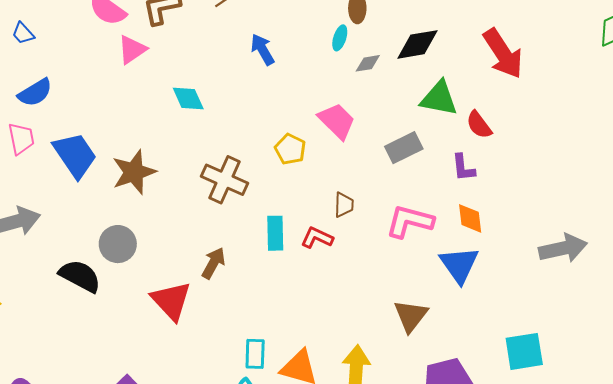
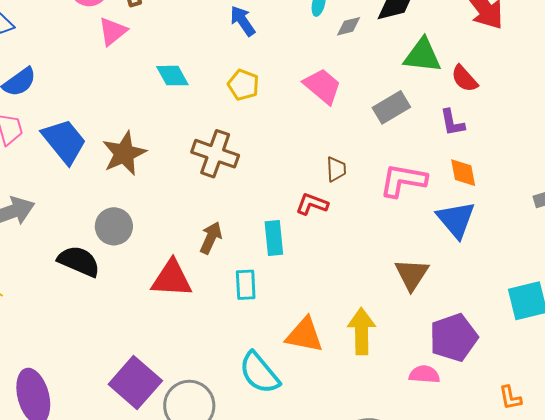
yellow pentagon: (290, 149) -> (243, 85), moved
cyan rectangle: (275, 233) -> (274, 238), moved
red triangle: (171, 301) -> (172, 279), turned -39
cyan rectangle: (255, 354) -> (246, 285), moved

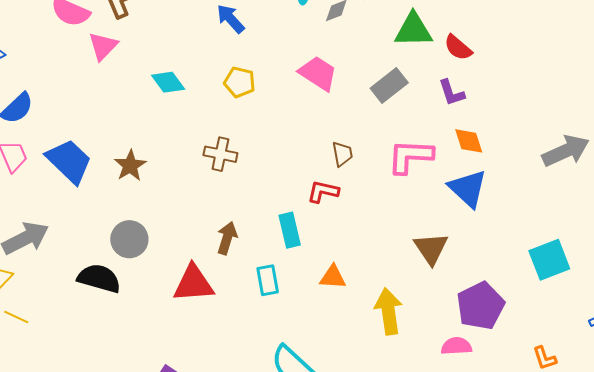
brown star: (124, 153) -> (130, 166), size x0.7
brown cross: (215, 154) -> (220, 154), size x0.7
orange triangle: (305, 335) -> (333, 277), moved, size x0.7

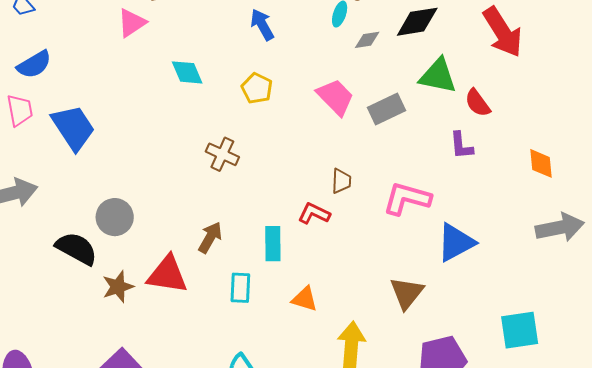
gray rectangle: (389, 85) -> (387, 109), moved
orange diamond: (469, 141) -> (541, 163), moved
brown star: (130, 166) -> (118, 287), moved
blue triangle: (468, 188) -> (456, 242), turned 36

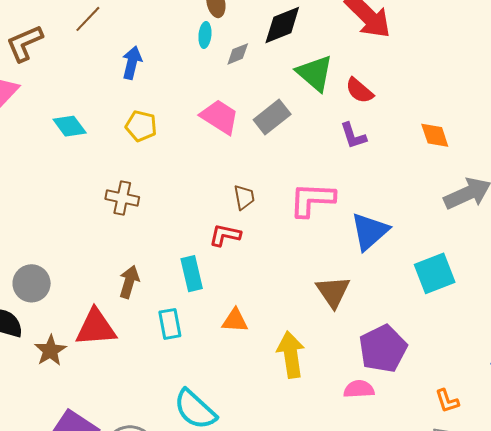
blue arrow: (262, 25) -> (132, 63), turned 56
green triangle: (438, 76) -> (315, 73), turned 42
cyan square: (520, 330) -> (435, 273), moved

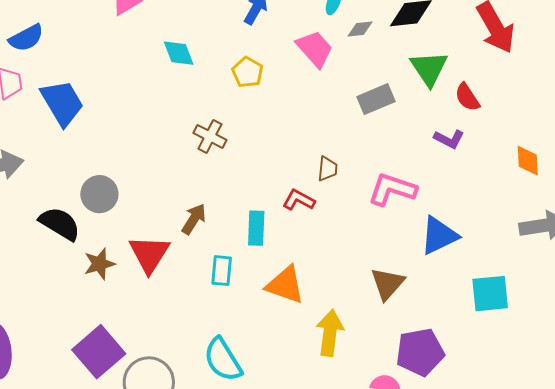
pink trapezoid: (220, 117) -> (315, 49), moved
purple L-shape: (353, 136) -> (449, 139), turned -60
orange triangle: (235, 320) -> (285, 285), size x1.5
red triangle: (96, 327) -> (149, 254), turned 51

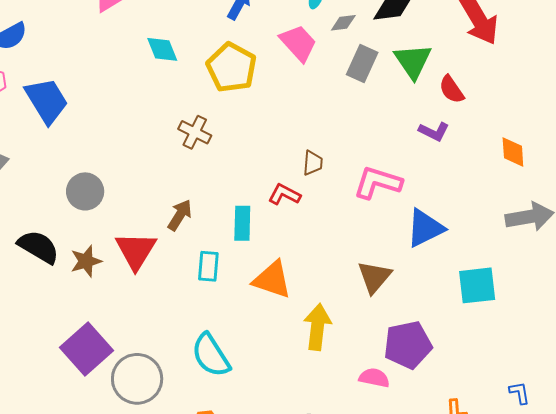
yellow pentagon: (248, 72) -> (232, 68), size x1.6
gray rectangle: (376, 99) -> (362, 64), moved, turned -42
black semicircle: (60, 224) -> (38, 247), moved

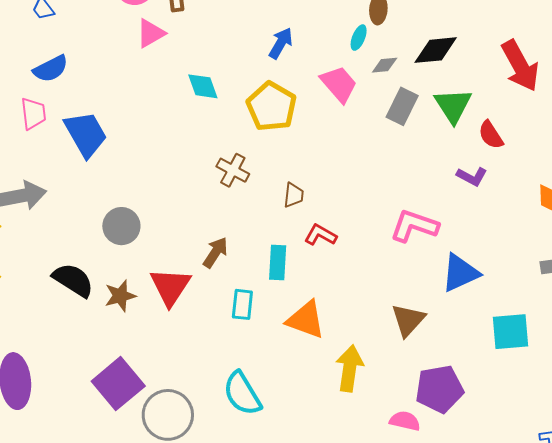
brown trapezoid: (313, 163) -> (294, 195), moved

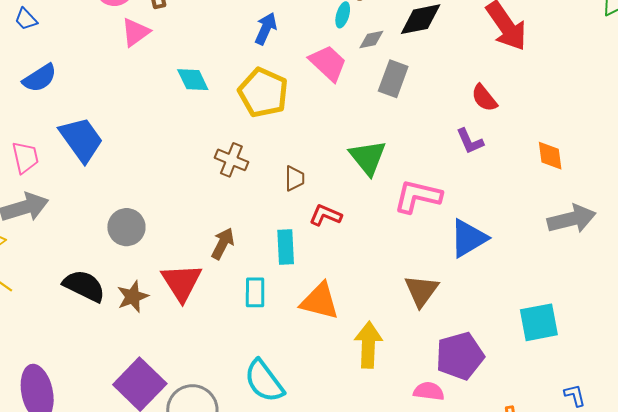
green triangle: (453, 106) -> (368, 157), moved
pink trapezoid: (33, 114) -> (25, 157), moved
purple L-shape: (472, 176) -> (470, 141), turned 44
cyan square: (511, 332) -> (539, 322), moved

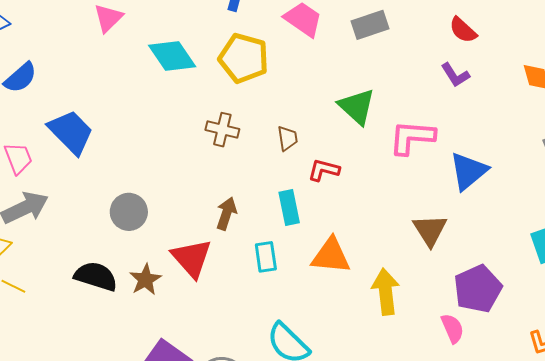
gray rectangle: (393, 79) -> (370, 25), turned 60
cyan diamond: (193, 80) -> (172, 56), size x1.4
pink semicircle: (429, 391) -> (452, 328), turned 68

